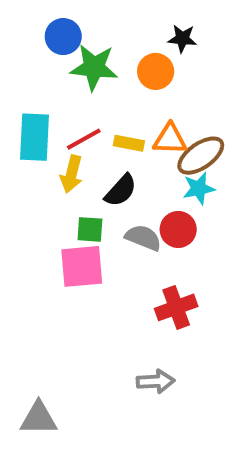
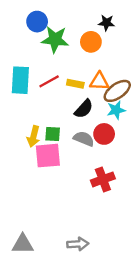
yellow arrow: (71, 174) -> (33, 136), moved
black semicircle: (121, 190) -> (84, 109), moved
gray arrow: (156, 381) -> (78, 244), moved

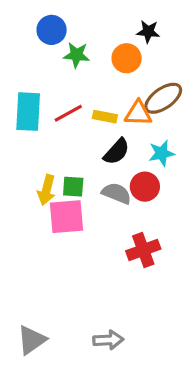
green star: (55, 39) -> (77, 55), size x0.7
brown ellipse: (117, 91) -> (163, 98), moved
gray triangle: (23, 244) -> (32, 340), turned -35

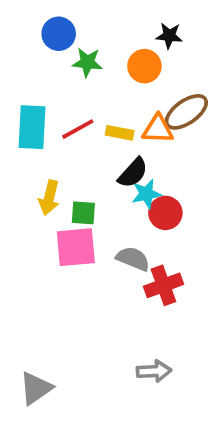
cyan star: (162, 153) -> (146, 194), moved
yellow arrow: (47, 190) -> (49, 198), moved
gray semicircle: (117, 193) -> (133, 259), moved
gray arrow: (108, 340) -> (154, 371), moved

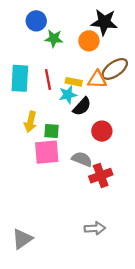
black star: (169, 36) -> (104, 22), size x1.6
red line: (78, 129) -> (48, 79), turned -72
cyan star: (146, 194) -> (68, 95), moved

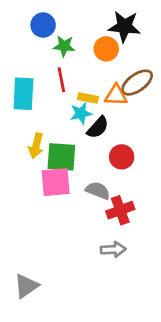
red line: (48, 79) -> (61, 80), moved
green square: (51, 131) -> (61, 157), size x1.6
gray arrow: (95, 228) -> (113, 249), moved

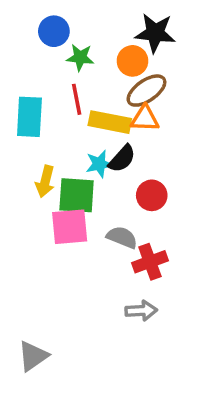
brown ellipse: (137, 83) -> (146, 91), moved
yellow rectangle: (88, 98) -> (110, 122), size x1.6
cyan star: (81, 113) -> (99, 164), moved

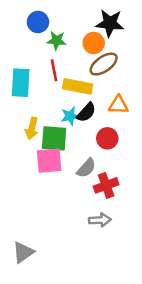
orange triangle: (145, 119) -> (118, 105), moved
gray semicircle: (122, 237) -> (86, 168), turned 110

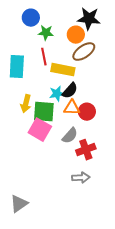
orange triangle: (118, 105) -> (72, 108), moved
pink square: (49, 161) -> (40, 130), turned 35

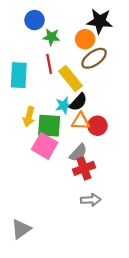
yellow rectangle: (63, 70) -> (70, 79), turned 40
red cross: (86, 150) -> (84, 168), moved

